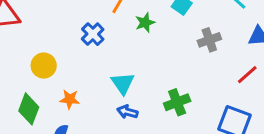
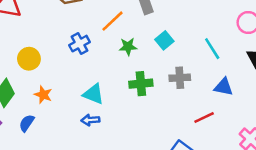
cyan triangle: (123, 83) -> (93, 94), turned -50
green cross: (177, 102) -> (141, 84), moved
blue arrow: (127, 112) -> (90, 120), turned -36

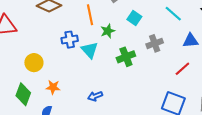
orange line: (113, 21) -> (90, 15), turned -42
blue cross: (80, 44) -> (70, 40), turned 35
cyan triangle: (93, 94) -> (90, 50), moved, turned 42

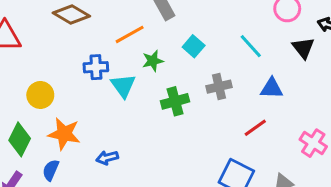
orange line: (90, 15) -> (130, 34), turned 66
orange star: (53, 87) -> (64, 134), size x1.5
blue arrow: (95, 96) -> (107, 158), moved

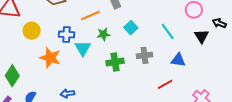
yellow circle: (40, 95) -> (32, 31), moved
orange star: (64, 134) -> (50, 58), moved

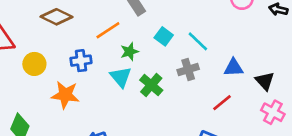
cyan line: (168, 32) -> (198, 41), moved
black triangle: (201, 36) -> (265, 81), moved
cyan triangle: (83, 48) -> (121, 77), moved
green cross: (115, 62) -> (151, 85), turned -30

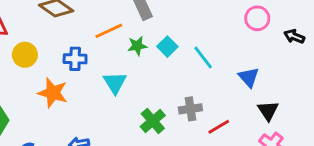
green star: (129, 52) -> (137, 46), moved
blue triangle: (234, 68) -> (249, 77), moved, turned 42
gray cross: (188, 70) -> (190, 109), moved
green cross: (151, 85) -> (153, 121), moved

